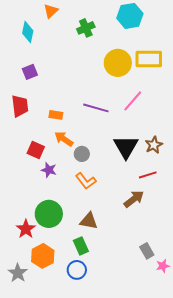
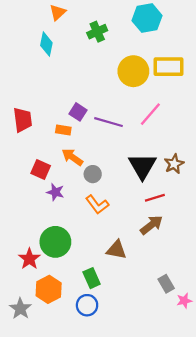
cyan diamond: (28, 32) -> (46, 44), moved
purple square: (30, 72) -> (78, 112), moved, turned -35
red line: (148, 175) -> (155, 198), moved
brown triangle: (89, 221) -> (116, 250), moved

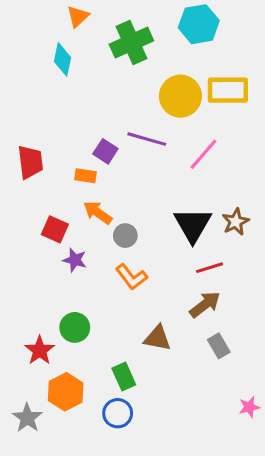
green cross: (97, 32) -> (131, 43), size x1.5
purple line: (109, 122) -> (147, 139), moved
green circle: (55, 242) -> (75, 327), size x0.7
gray rectangle: (166, 284) -> (219, 346), moved

